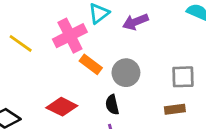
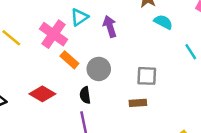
purple arrow: (135, 22) -> (110, 26), turned 90
pink cross: (70, 36) -> (54, 34), turned -32

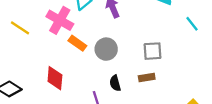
red diamond: (42, 94) -> (55, 78), turned 70
black semicircle: (85, 95) -> (115, 83), moved

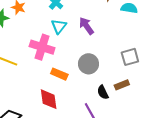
orange rectangle: (77, 43) -> (59, 74), moved
brown rectangle: (147, 78) -> (122, 85), moved

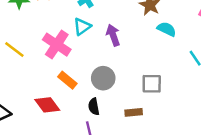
black semicircle: (103, 92) -> (94, 107), moved
red diamond: (49, 99) -> (47, 105), turned -45

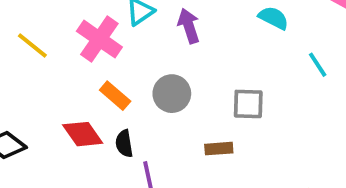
black semicircle: (94, 107) -> (124, 144), moved

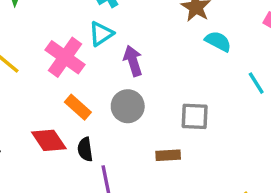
purple arrow: (189, 26) -> (133, 61), moved

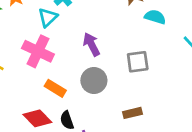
cyan triangle: (101, 34) -> (48, 17), moved
gray square: (195, 116) -> (138, 62), moved

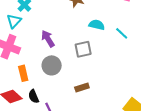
cyan semicircle: (155, 17) -> (97, 25), moved
orange rectangle: (55, 88) -> (23, 73), turned 49

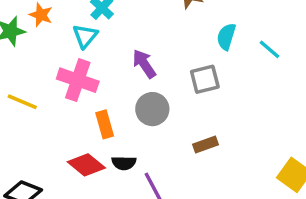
cyan semicircle: (97, 25) -> (226, 37), turned -84
black semicircle: (34, 96) -> (124, 163), turned -64

